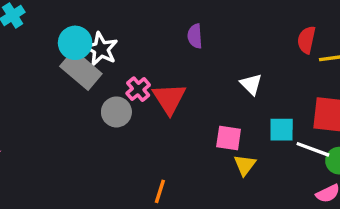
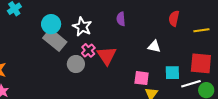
red semicircle: (306, 40) -> (174, 19), moved
white star: (101, 49) -> (82, 27), moved
white triangle: (251, 84) -> (154, 46), turned -32
white line: (313, 149) -> (191, 84), turned -36

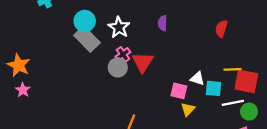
yellow line: (201, 30) -> (232, 69), moved
white triangle: (154, 46) -> (197, 79), moved
gray circle: (76, 64) -> (118, 67), moved

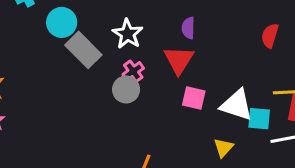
cyan circle: (85, 21) -> (62, 22), moved
red triangle: (143, 62) -> (179, 60), moved
white triangle: (197, 79) -> (237, 105), size x1.6
pink square: (179, 91) -> (194, 98), moved

